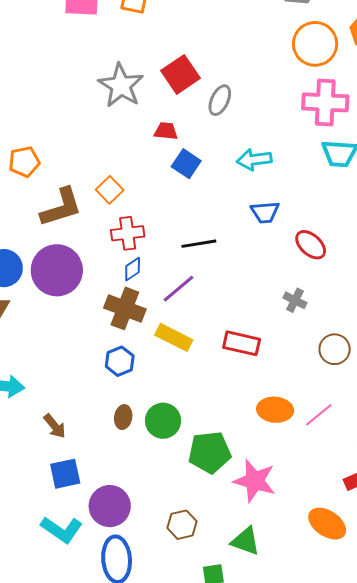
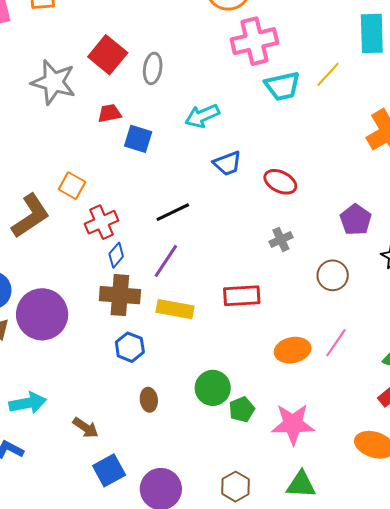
purple circle: (57, 270) -> (42, 314), moved
gray cross: (295, 300) -> (281, 239), turned -35
green circle: (163, 421) -> (213, 388), moved
green pentagon: (210, 452) -> (242, 409), size x0.6

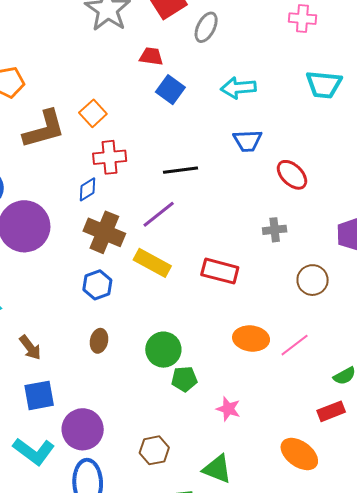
pink cross: (254, 41) -> (302, 19), moved, size x0.6
blue diamond: (116, 255) -> (88, 189), moved
pink star: (293, 424) -> (228, 409), size x0.6

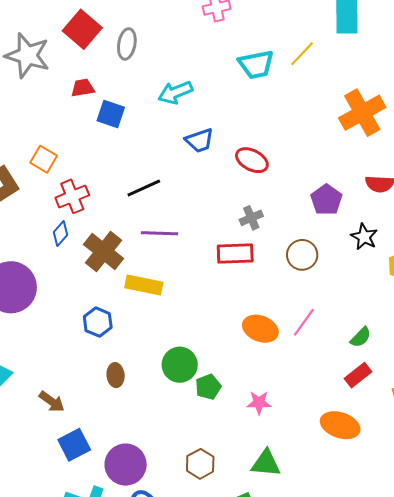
purple line: (159, 214) -> (160, 233), moved, turned 57
brown cross: (104, 232) -> (104, 251), moved, turned 33
red rectangle: (220, 271) -> (235, 254), moved
orange ellipse: (251, 338) -> (260, 329), turned 32

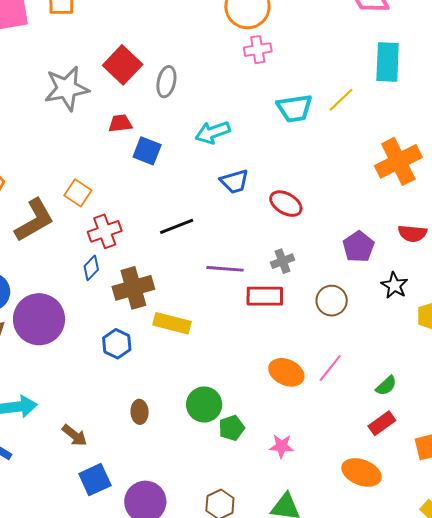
gray star: (27, 55) -> (67, 88), turned -30
purple line: (160, 233) -> (225, 269), moved
brown cross: (104, 251) -> (133, 288), turned 33
blue hexagon: (98, 322) -> (117, 344), moved

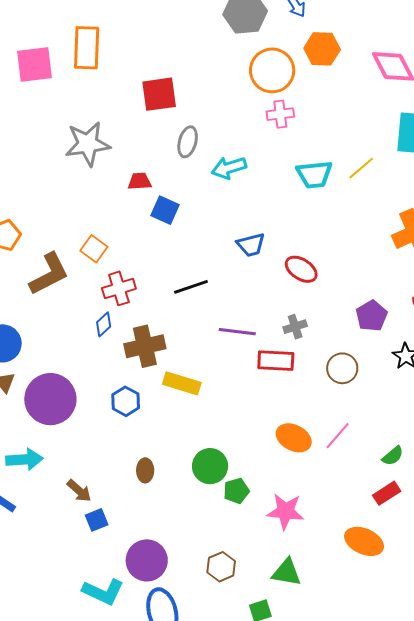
red square: (123, 65) -> (159, 94), moved, turned 36
cyan arrow: (213, 132) -> (229, 168), moved
purple circle: (39, 319) -> (50, 399), moved
pink star: (282, 446) -> (285, 511), size x1.5
blue square: (95, 480) -> (97, 520), moved, size x0.7

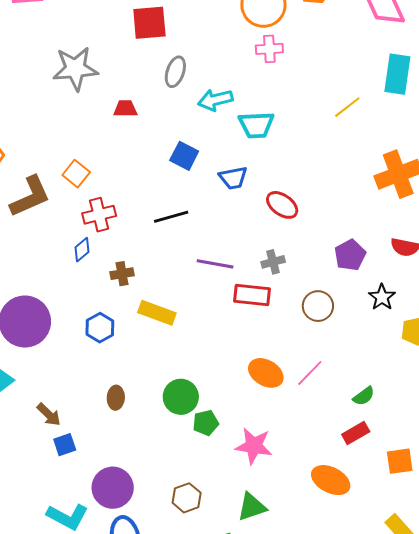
cyan trapezoid: (314, 174) -> (256, 125), moved
blue square: (165, 210) -> (184, 156), moved
brown cross: (145, 346) -> (122, 274), size x0.6
green triangle: (287, 572) -> (252, 507), turned -32

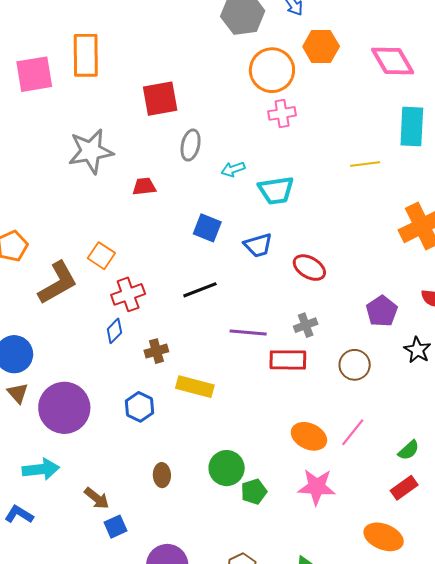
cyan arrow: (215, 100) -> (233, 169), size x0.7
yellow line: (347, 107) -> (365, 164), turned 36
pink star: (254, 446) -> (317, 487), moved

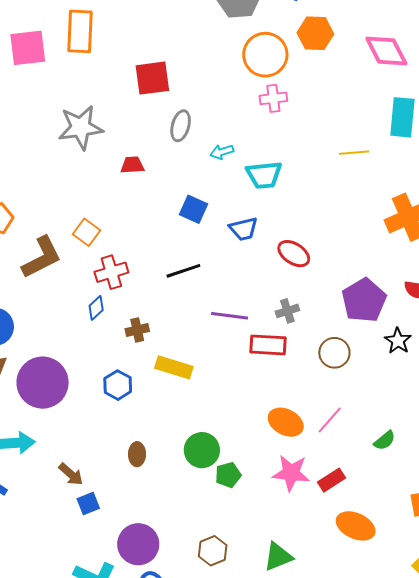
purple pentagon: (382, 311) -> (364, 300), size x1.4
red rectangle: (404, 488) -> (331, 480), moved

